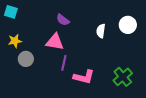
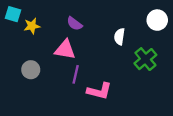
white circle: (128, 25) -> (157, 20), moved
yellow star: (15, 41) -> (32, 26), moved
green cross: (123, 77) -> (145, 59), moved

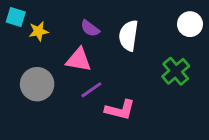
white semicircle: (119, 37) -> (129, 36), moved, size x1.5
gray circle: (31, 70) -> (37, 84), size x1.5
purple line: (76, 74) -> (91, 90), turned 42

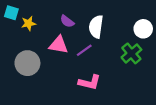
white circle: (190, 24) -> (143, 29), moved
purple line: (91, 90) -> (84, 50), moved

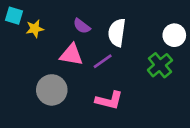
gray circle: (27, 63) -> (52, 90), moved

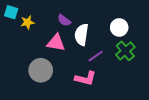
white semicircle: (117, 33) -> (81, 35), moved
white circle: (174, 35) -> (119, 27), moved
purple line: (103, 61) -> (96, 56), moved

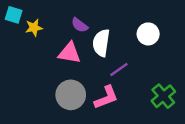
green cross: (125, 51) -> (163, 96), moved
gray circle: (41, 70) -> (71, 95), moved
pink L-shape: (86, 78) -> (106, 97), turned -35

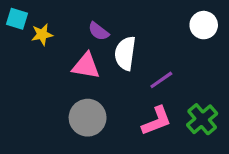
white circle: (148, 34) -> (204, 25), moved
purple line: (119, 69) -> (161, 80), moved
pink L-shape: (106, 97) -> (157, 121), moved

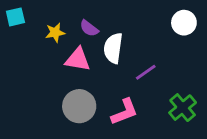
cyan square: (17, 19) -> (15, 17), turned -30
yellow star: (42, 34) -> (55, 33), moved
pink L-shape: (157, 121) -> (124, 112), moved

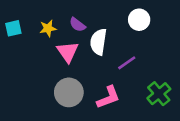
cyan square: (15, 17) -> (13, 28), moved
white circle: (184, 23) -> (139, 20), moved
pink triangle: (78, 59) -> (68, 52), turned 45

